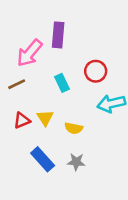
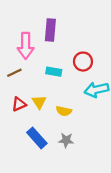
pink arrow: (30, 53) -> (26, 46), turned -40
cyan rectangle: (62, 83) -> (54, 72), turned -56

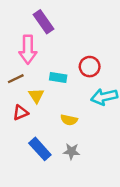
purple rectangle: (50, 30) -> (44, 22), moved, turned -40
yellow triangle: (39, 102) -> (36, 96), moved

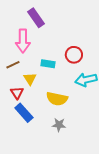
red triangle: (21, 113) -> (17, 93), turned -40
yellow semicircle: (69, 120) -> (57, 99), size x1.5
blue rectangle: (40, 149) -> (24, 113), moved

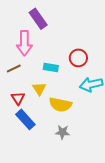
yellow triangle: (30, 79) -> (39, 89), moved

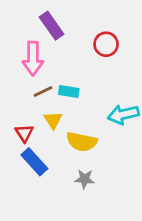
red circle: (78, 58) -> (106, 44), moved
brown line: (14, 69) -> (43, 92), moved

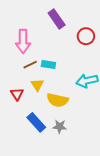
purple rectangle: (52, 26) -> (57, 19), moved
red circle: (106, 44) -> (86, 36), moved
blue rectangle: (34, 162) -> (36, 122), moved

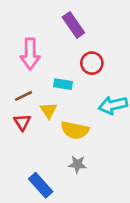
red circle: (86, 36) -> (92, 63), moved
brown line: (30, 65) -> (24, 96), moved
blue rectangle: (36, 122) -> (41, 185), moved

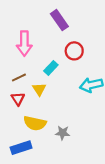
cyan rectangle: (63, 84) -> (51, 68), turned -56
yellow semicircle: (75, 130) -> (35, 123), moved
blue rectangle: (41, 185) -> (21, 148), moved, turned -66

